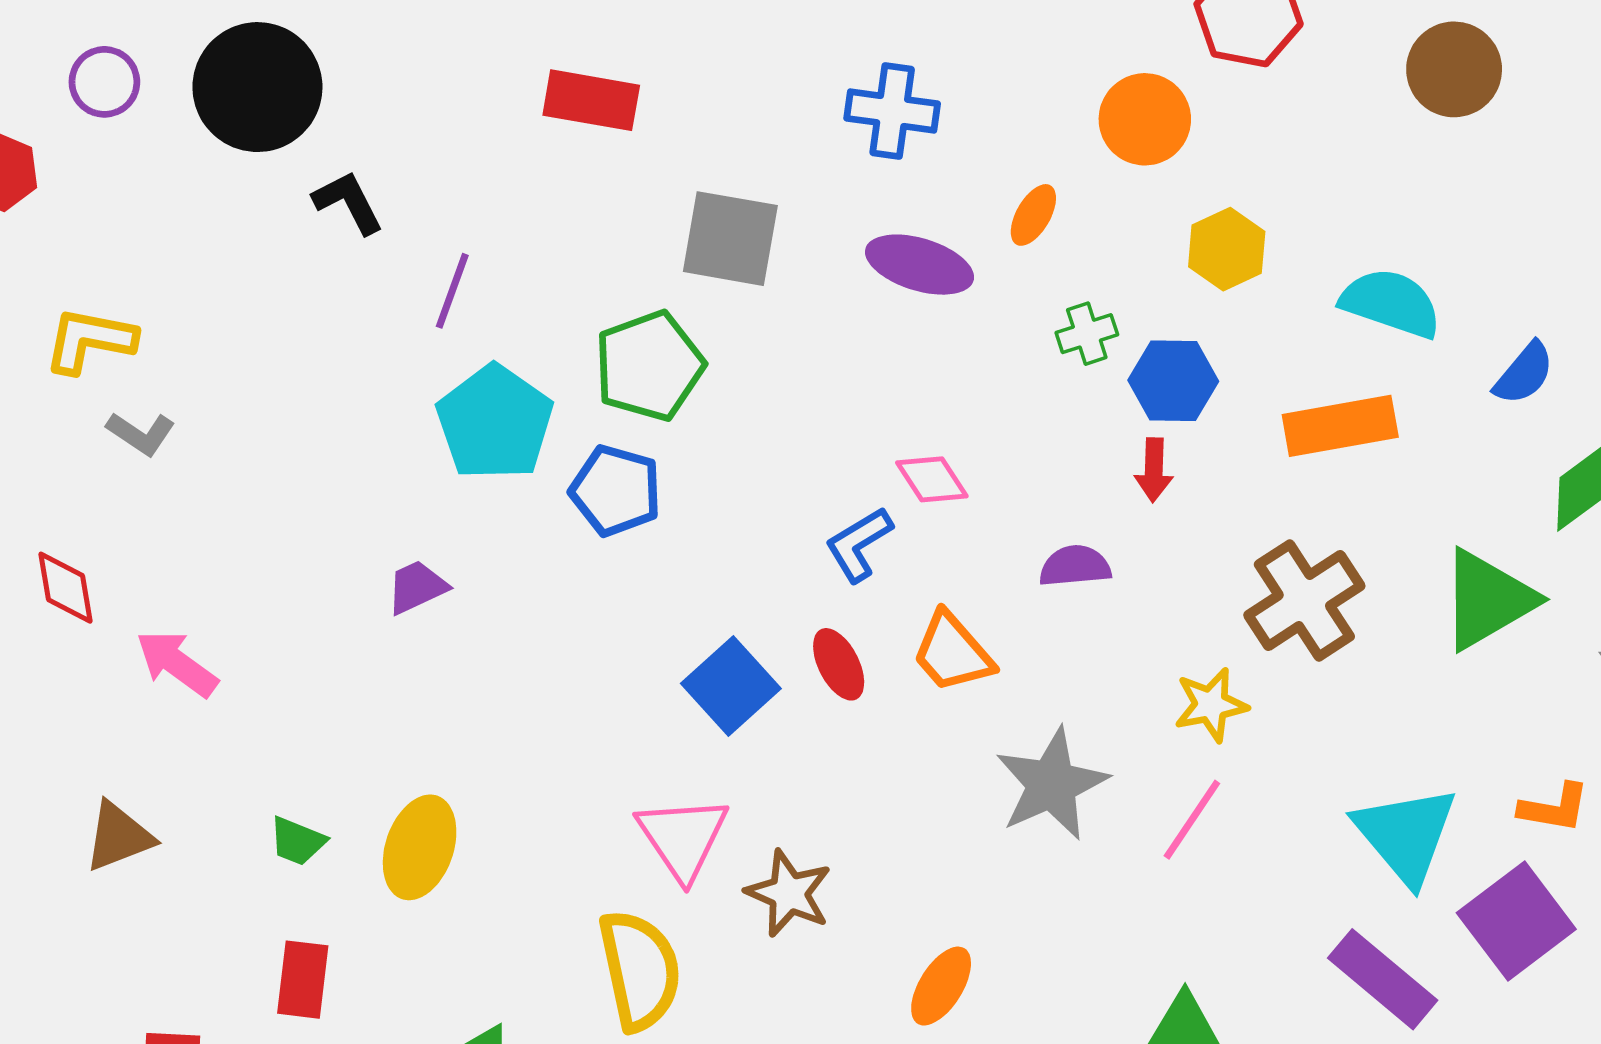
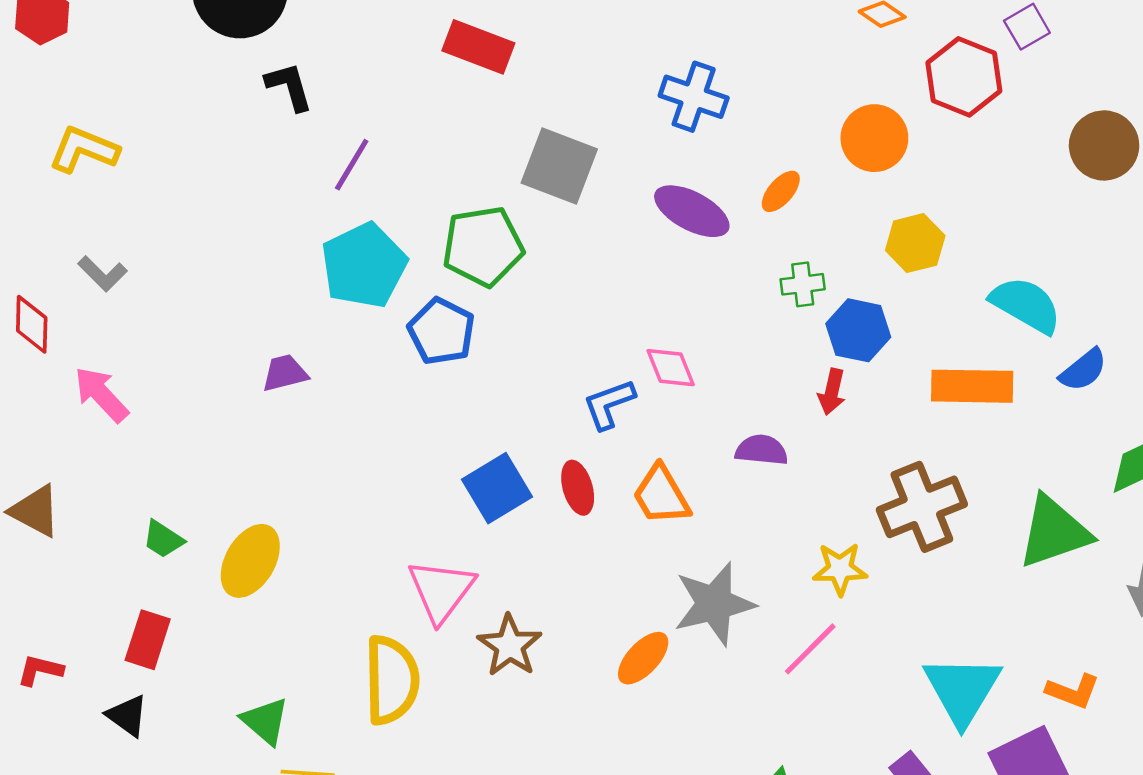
blue semicircle: (1524, 373) -> (1083, 370), moved
gray L-shape: (141, 433) -> (102, 274), moved
brown triangle: (119, 837) -> (35, 511), turned 38
orange ellipse: (941, 986) -> (643, 658), moved

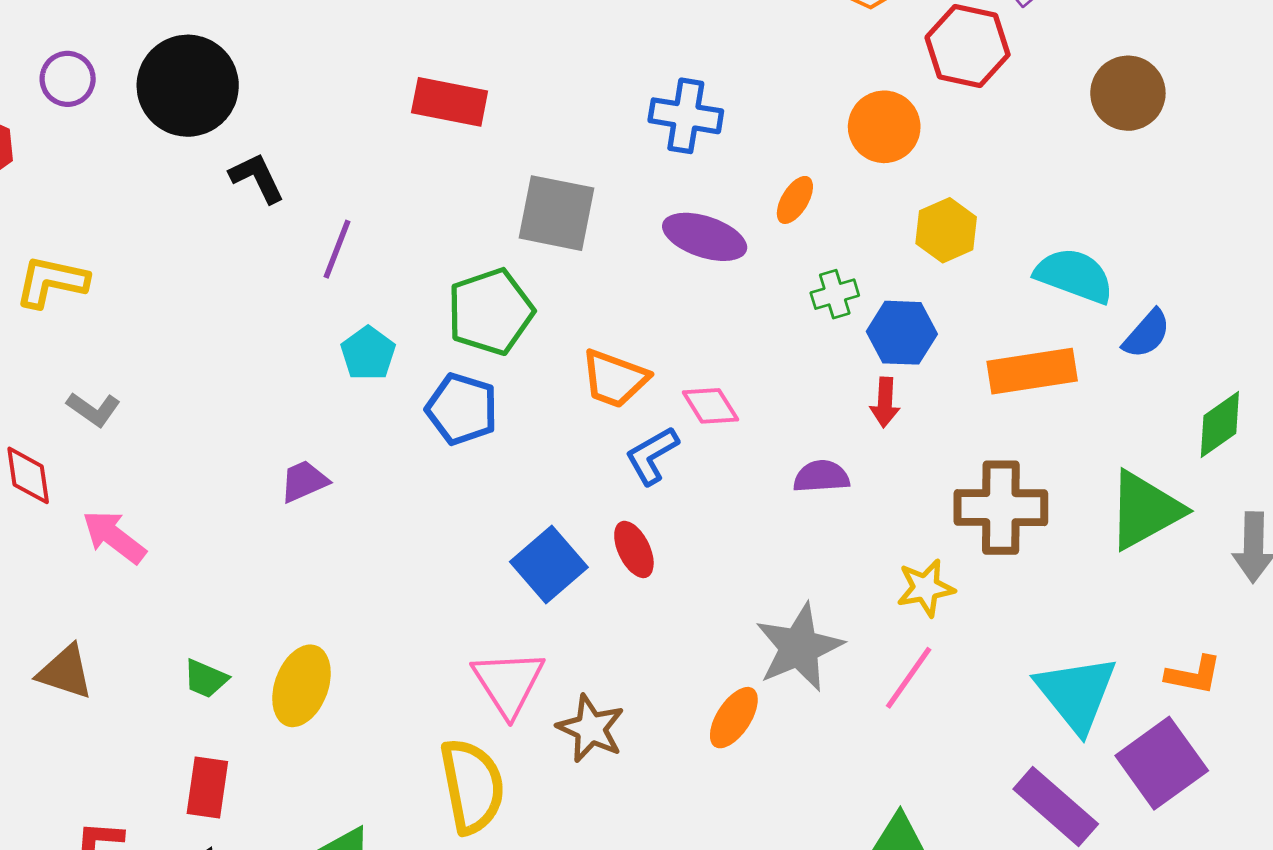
cyan pentagon: (364, 265) -> (368, 353), size x0.6
orange trapezoid: (661, 495) -> (615, 379), moved, turned -30
brown cross: (922, 507) -> (1001, 508), turned 32

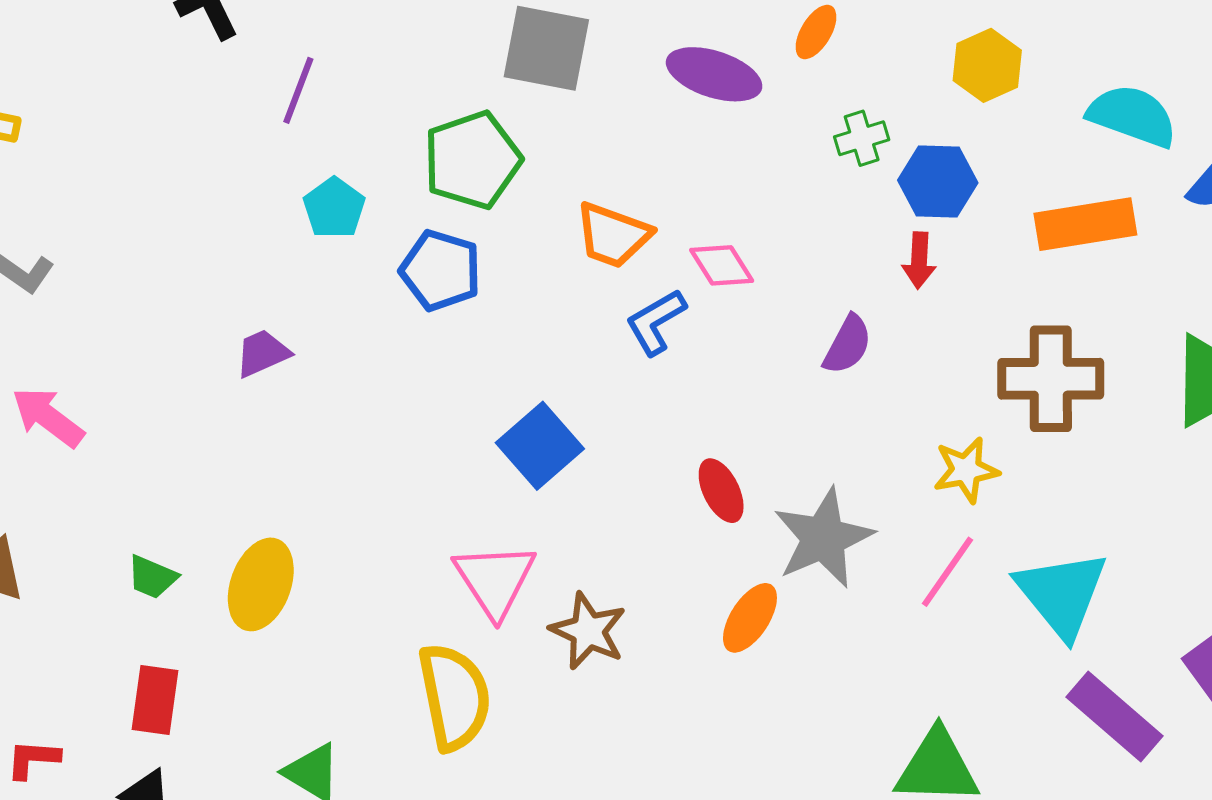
purple semicircle: (821, 477) -> (848, 345), turned 122
red ellipse: (634, 549) -> (721, 491), moved
cyan triangle: (1076, 693) -> (1062, 594), moved

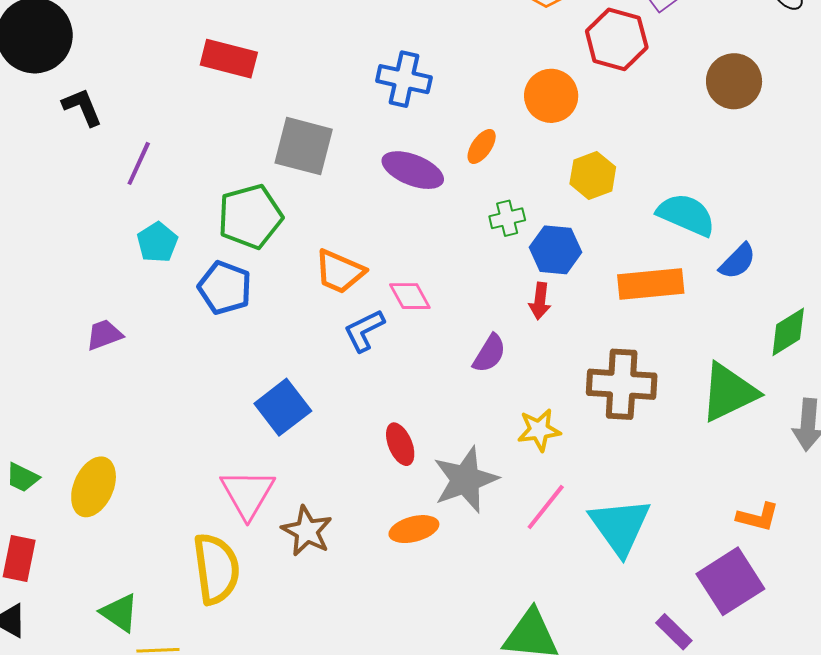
yellow star: (966, 470) -> (539, 430), moved
orange ellipse: (750, 618) -> (414, 529), turned 39
purple rectangle: (1115, 716) -> (674, 632), moved, size x0.6

